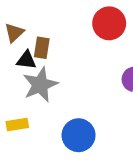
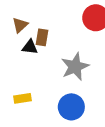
gray star: (40, 85) -> (75, 67), moved

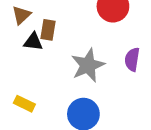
yellow rectangle: (22, 98) -> (24, 104), turned 35

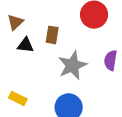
brown rectangle: (48, 30) -> (52, 35), moved

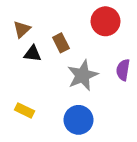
brown rectangle: (52, 35) -> (61, 43), turned -36

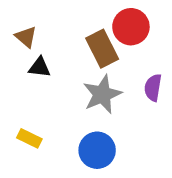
brown triangle: (22, 29) -> (26, 37), turned -36
brown rectangle: (61, 43) -> (102, 49), moved, size x1.5

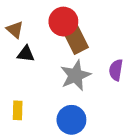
red circle: (131, 27) -> (63, 22), moved
yellow rectangle: (29, 138) -> (18, 110), turned 66

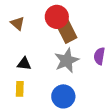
black triangle: (26, 54) -> (24, 64), moved

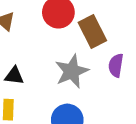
brown rectangle: (67, 31) -> (92, 31), moved

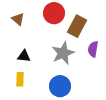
brown rectangle: (92, 31) -> (77, 26), turned 55

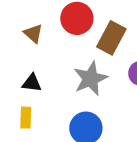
brown triangle: (18, 19) -> (33, 33), moved

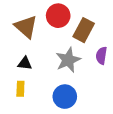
brown triangle: (33, 33) -> (26, 27), size x1.6

